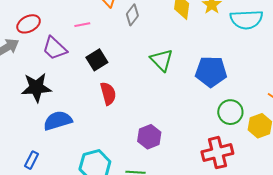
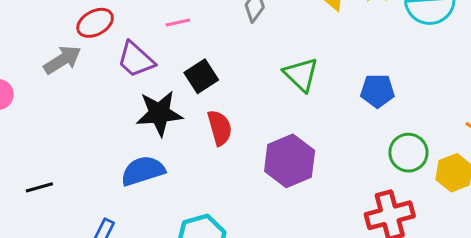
blue pentagon: (211, 72) -> (377, 91), size x0.7
black star: (36, 87) -> (159, 113), moved
purple hexagon: (149, 137) -> (290, 161), moved, size x1.4

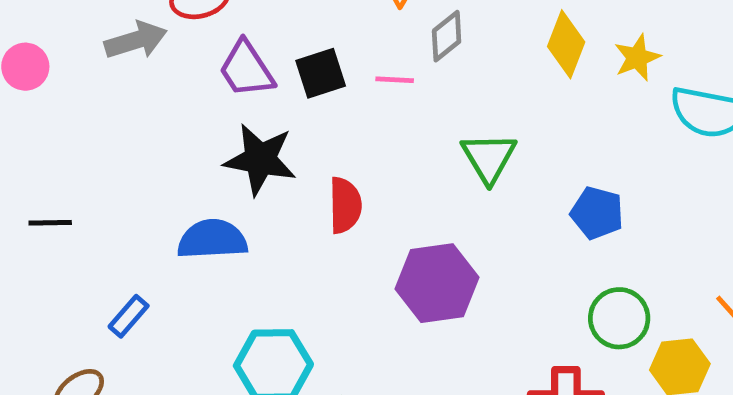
pink line: (178, 22) -> (395, 80), moved
black square: (201, 76) -> (321, 73), moved

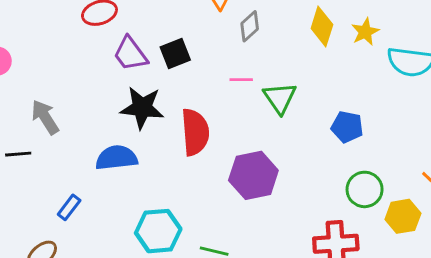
gray arrow: (136, 40) -> (45, 117), moved, turned -102
pink line: (395, 80) -> (241, 80), moved
red semicircle: (345, 205) -> (195, 132), size x1.4

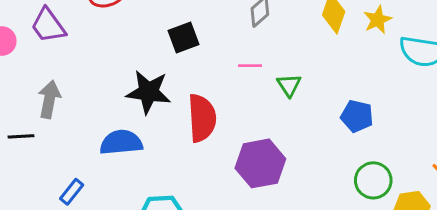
purple trapezoid: (130, 54) -> (48, 25), moved
green triangle: (280, 98) -> (289, 85), size x0.7
gray arrow: (45, 117) -> (49, 99), turned 42

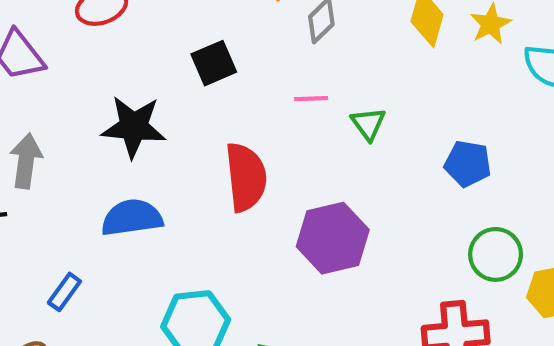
black star: (148, 92) -> (134, 127), moved

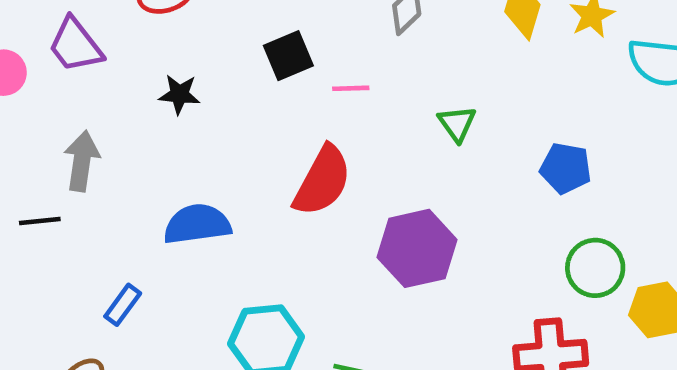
pink line: (311, 99) -> (351, 88), moved
black star: (134, 127) -> (179, 94), moved, size x0.6
red semicircle: (246, 177) -> (322, 181), turned 34

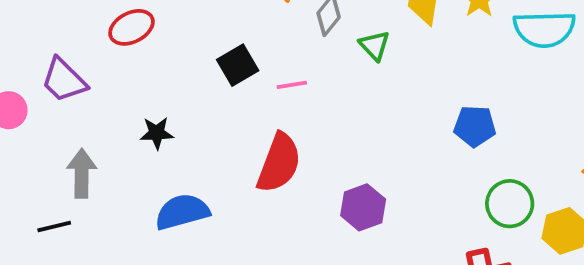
black star: (179, 94) -> (157, 133), moved
green triangle: (457, 124) -> (375, 45), moved
purple hexagon: (417, 248) -> (363, 207), size x0.7

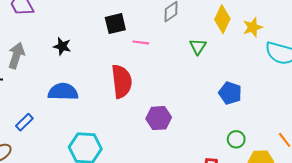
green triangle: (375, 45) -> (198, 47), moved
red semicircle: (279, 163) -> (122, 81), turned -44
green circle: (510, 204) -> (236, 139), size x0.7

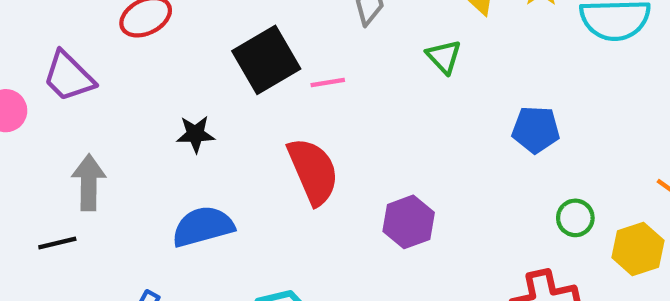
black square: (115, 24) -> (266, 60), size x1.4
black star: (62, 46) -> (195, 134), moved

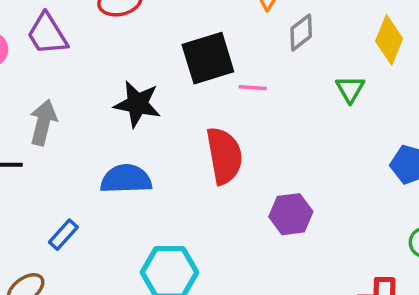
black star: (195, 134) -> (137, 104), size x1.5

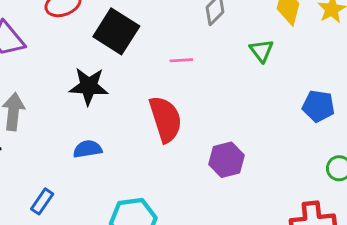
black square: (208, 58) -> (116, 31), moved, turned -33
blue semicircle: (126, 179) -> (87, 149), size x0.7

